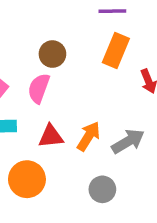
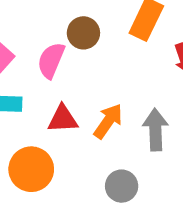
brown circle: (52, 54) -> (83, 33), moved
gray arrow: (128, 141) -> (155, 130), turned -64

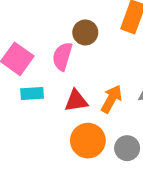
orange circle: (31, 169) -> (88, 141), moved

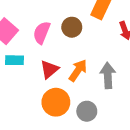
brown circle: (85, 32) -> (72, 27), moved
red triangle: (76, 101) -> (49, 69), turned -36

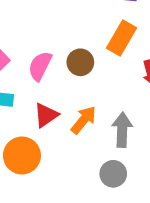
orange circle: (56, 102) -> (22, 156), moved
gray circle: (87, 111) -> (113, 174), moved

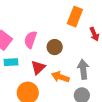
brown circle: (80, 62) -> (55, 47), moved
orange arrow: (84, 120) -> (60, 77), moved, turned -102

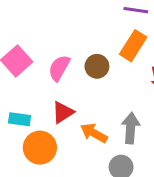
brown circle: (55, 47) -> (97, 66), moved
cyan rectangle: (11, 62) -> (20, 119), moved

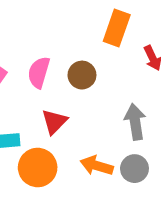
brown circle: (97, 66) -> (82, 75), moved
orange arrow: (94, 133) -> (97, 166), moved

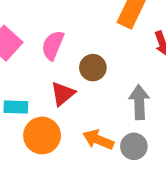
brown circle: (82, 75) -> (93, 68), moved

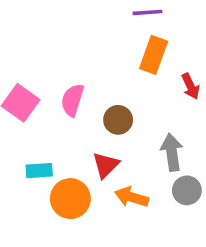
red triangle: (63, 94) -> (106, 165), moved
gray circle: (134, 146) -> (187, 190), moved

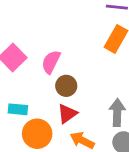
brown circle: (118, 120) -> (66, 86), moved

